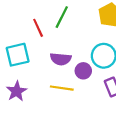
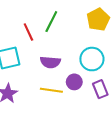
purple circle: (83, 71) -> (74, 82), moved

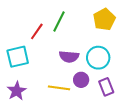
red line: (28, 32) -> (37, 31), turned 60
purple semicircle: (50, 62) -> (69, 57), moved

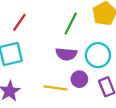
green line: (59, 21) -> (71, 24), moved
red line: (37, 31) -> (19, 22), moved

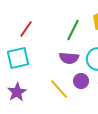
yellow line: (55, 88) -> (59, 89), turned 40

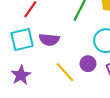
purple semicircle: (69, 58) -> (49, 40), moved

